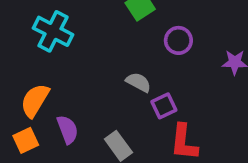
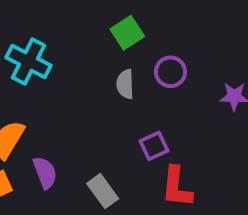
gray semicircle: (138, 82) -> (125, 84), moved, turned -120

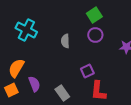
green square: (127, 33) -> (94, 15), moved
gray semicircle: (125, 84) -> (65, 41), moved

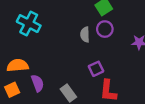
gray semicircle: (65, 41) -> (85, 35), moved
orange semicircle: (16, 68) -> (18, 65), turned 54

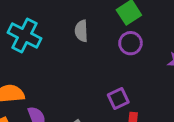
gray semicircle: (85, 35) -> (81, 31), moved

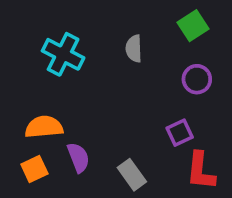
purple circle: (131, 43) -> (197, 79), moved

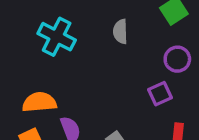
purple square: (180, 133) -> (160, 94), moved

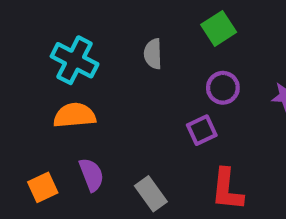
orange semicircle: (39, 102) -> (75, 115), moved

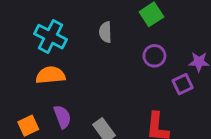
purple square: (202, 130) -> (183, 84), moved

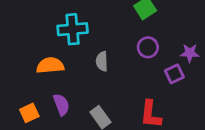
gray semicircle: (105, 32) -> (102, 61), moved
cyan cross: (51, 37) -> (73, 29), moved, turned -32

